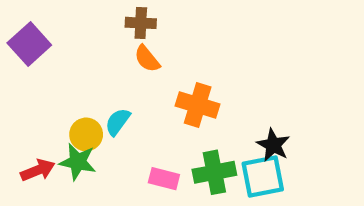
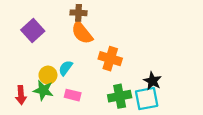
purple square: (29, 44) -> (33, 30), moved
orange semicircle: (147, 59) -> (82, 33), size x1.5
red arrow: (38, 170) -> (21, 95), turned 108
pink rectangle: (164, 179) -> (73, 95), moved

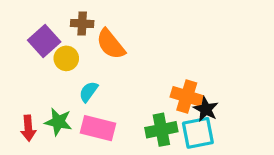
brown cross: (78, 13) -> (82, 24), moved
orange cross: (110, 59) -> (187, 96), moved
yellow circle: (48, 75) -> (66, 58), moved
pink rectangle: (73, 95) -> (98, 128), size x1.5

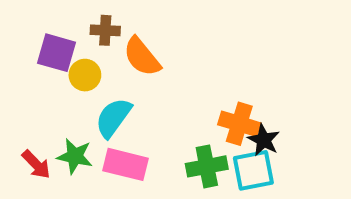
purple square: (44, 41) -> (57, 53), turned -32
cyan semicircle: (88, 92) -> (113, 118), size x1.5
red arrow: (28, 128) -> (36, 164), turned -40

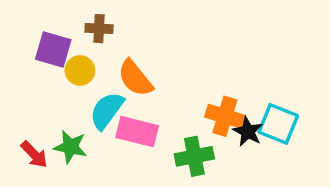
orange semicircle: (142, 57) -> (135, 78), moved
pink rectangle: (126, 164) -> (137, 132), moved
cyan square: (253, 170) -> (278, 124), moved, turned 33

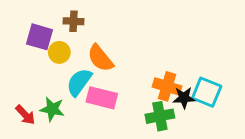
black star: (248, 132) -> (184, 98), turned -30
green cross: (194, 156) -> (160, 116), moved

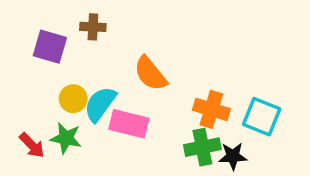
yellow circle: (59, 52) -> (73, 99), moved
orange semicircle: (100, 58) -> (150, 74), moved
black star: (184, 98) -> (233, 156), moved

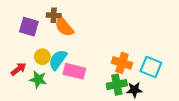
orange semicircle: (150, 74) -> (64, 27), moved
red arrow: (32, 145) -> (19, 69), moved, turned -84

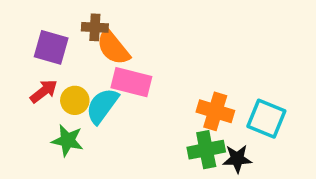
red arrow: (19, 69) -> (44, 91), moved
pink rectangle: (74, 71) -> (131, 82), moved

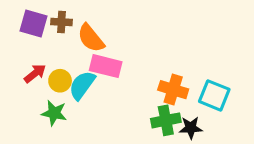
brown cross: (95, 27) -> (61, 22), moved
purple square: (51, 47) -> (34, 23), moved

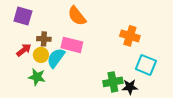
brown cross: (61, 22) -> (44, 39), moved
orange semicircle: (91, 38) -> (77, 16), moved
orange cross: (173, 90) -> (130, 36), moved

